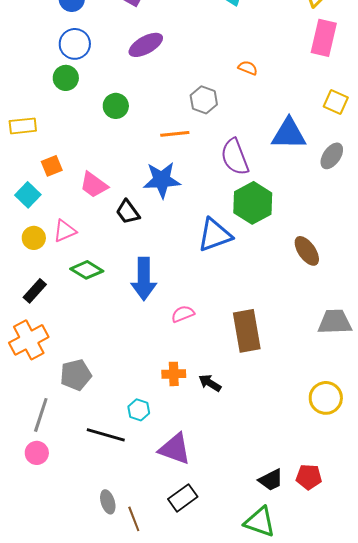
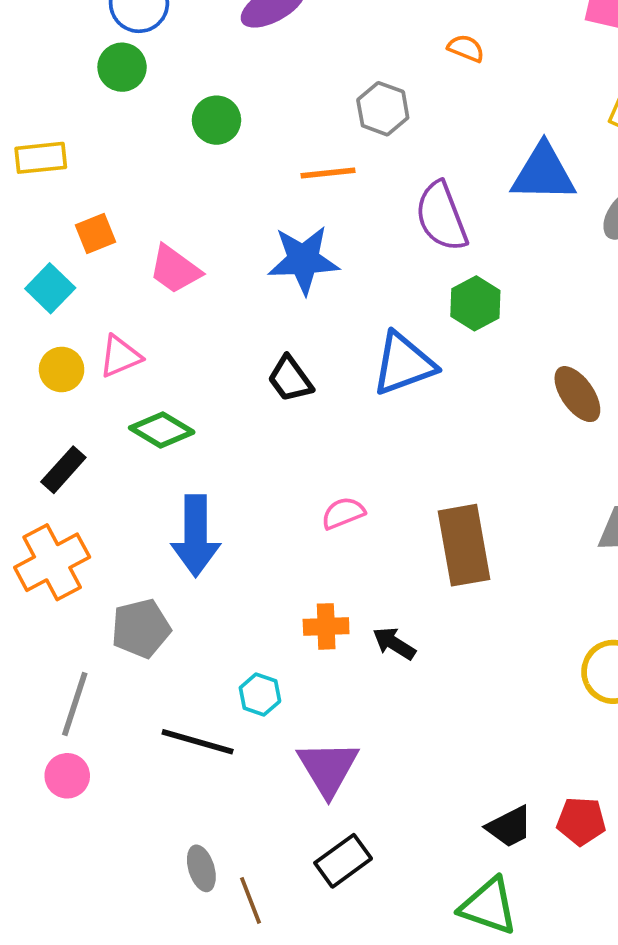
green hexagon: (253, 203) -> (475, 303), size x0.7
black trapezoid: (128, 212) -> (290, 379), moved
blue arrow: (144, 279) -> (196, 536), moved
purple triangle: (175, 449) -> (328, 768), turned 39

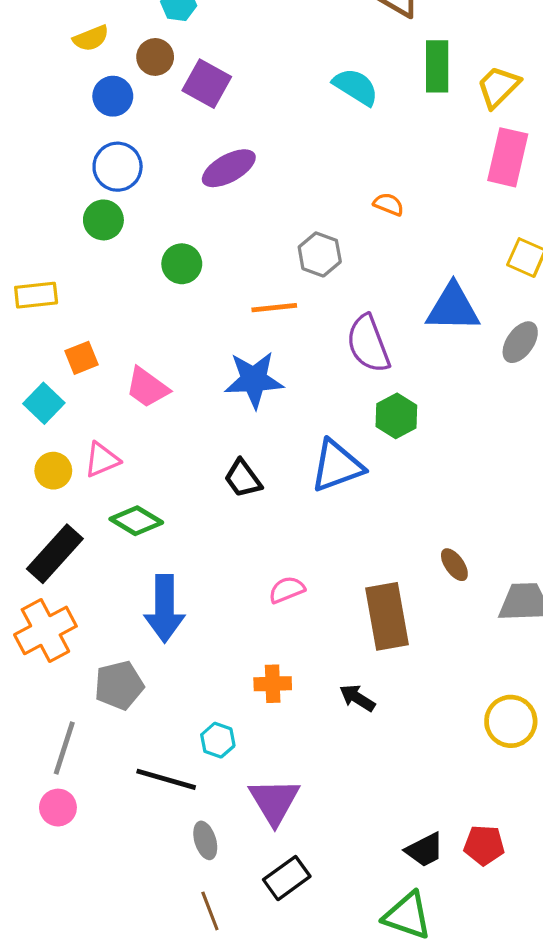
brown ellipse: (577, 394) -> (454, 565), moved, size x0.7
black rectangle: (63, 470) -> (55, 554), size x1.5
black arrow: (394, 643) -> (357, 698), moved
gray ellipse: (201, 868) -> (205, 840), moved

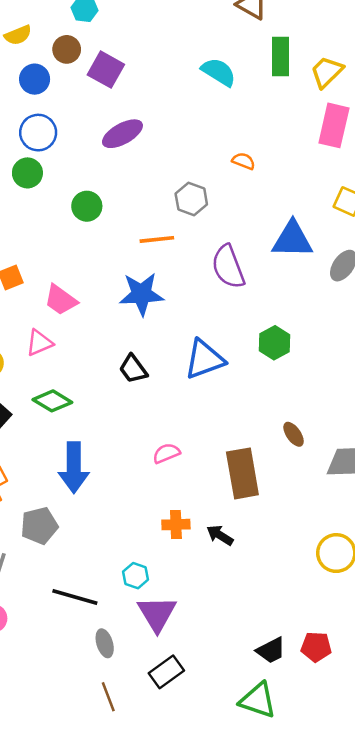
green hexagon: (396, 416) -> (275, 343), moved
pink triangle: (102, 460) -> (39, 343), moved
orange cross: (273, 684) -> (176, 525), moved
cyan hexagon: (218, 740) -> (136, 576), moved

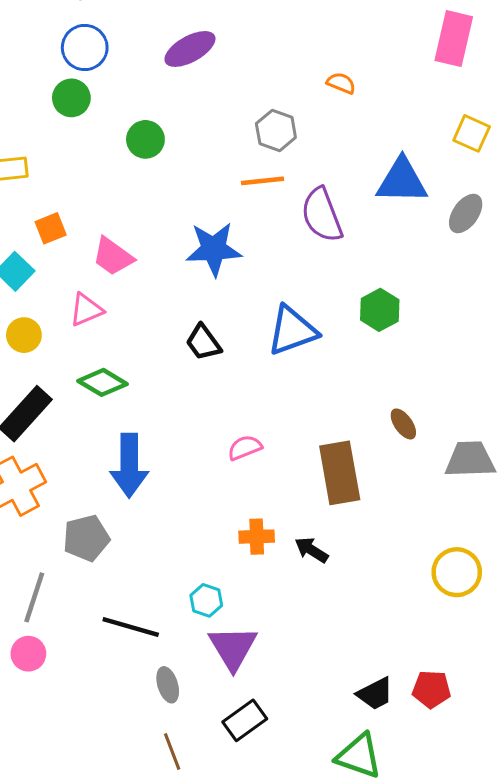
orange line: (157, 239) -> (263, 181), moved

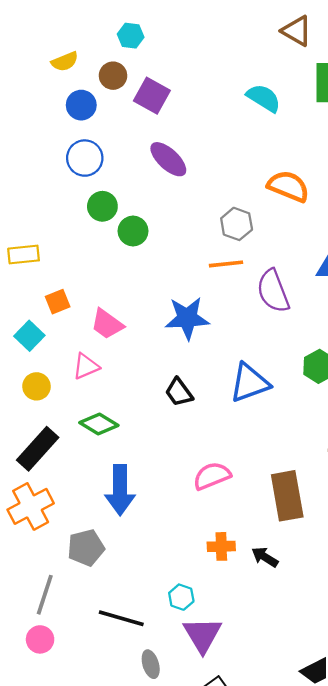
purple ellipse: (190, 49) -> (168, 159), turned 72
orange semicircle: (341, 83) -> (288, 186), size x1.8
green circle: (71, 98) -> (102, 206), moved
pink semicircle: (245, 448) -> (212, 476), size x1.4

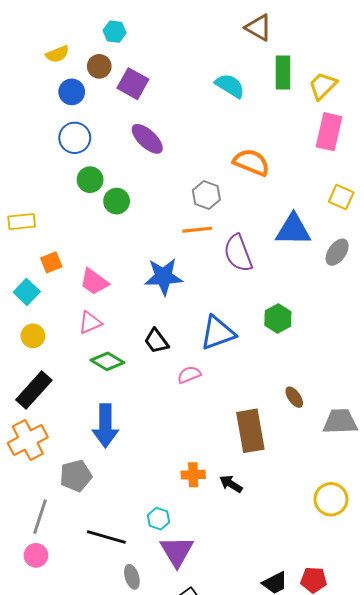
pink triangle: (86, 366) -> (90, 323), moved
green diamond: (99, 424) -> (107, 361), moved
pink semicircle: (212, 476) -> (189, 375), moved, size x0.7

